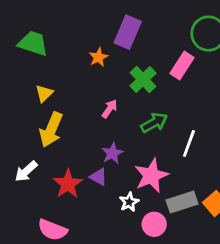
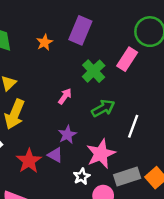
orange star: (98, 57) -> (44, 42), moved

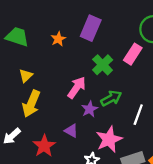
pink arrow: (65, 96) -> (77, 88), size x1.5
purple star: (67, 135) -> (90, 109), moved
purple triangle: (55, 155) -> (71, 131), moved

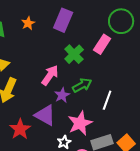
orange star: (58, 39) -> (28, 23), moved
purple triangle: (71, 131) -> (45, 115), size x1.6

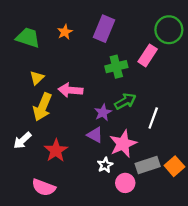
green cross: (74, 54) -> (116, 67), turned 30
pink arrow: (50, 75) -> (70, 90), moved, turned -120
purple triangle: (45, 115) -> (95, 135), moved, size x0.7

